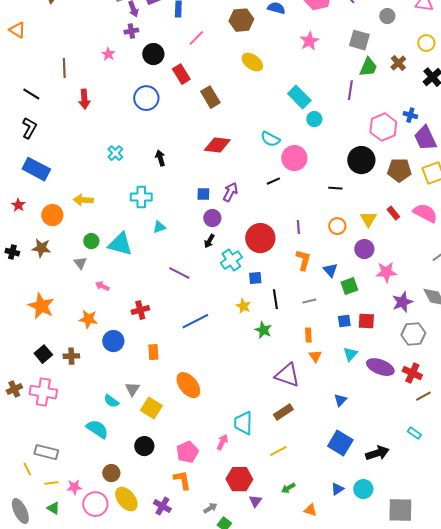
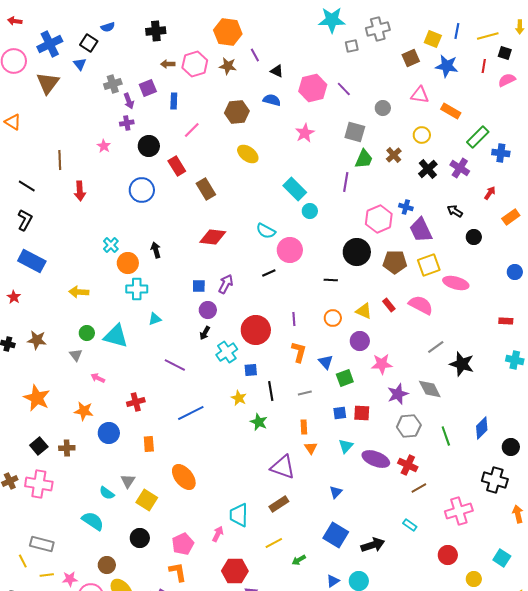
orange circle: (52, 215) -> (128, 263), moved
yellow triangle: (368, 219) -> (364, 311), turned -36
green arrow: (288, 488) -> (299, 560), moved

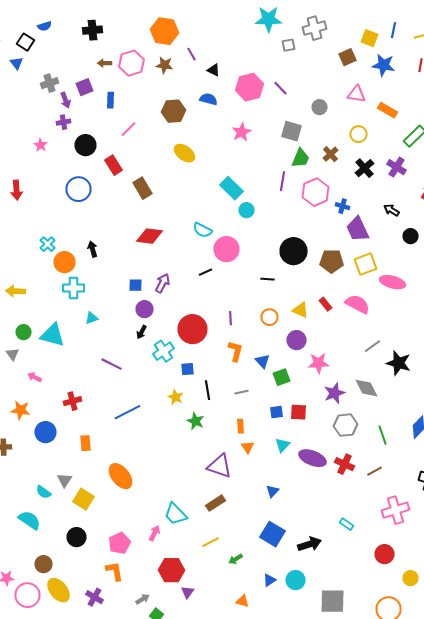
pink hexagon: (379, 219) -> (316, 192), moved
brown line: (419, 488) -> (374, 471), moved
cyan trapezoid: (239, 515) -> (176, 514), turned -45

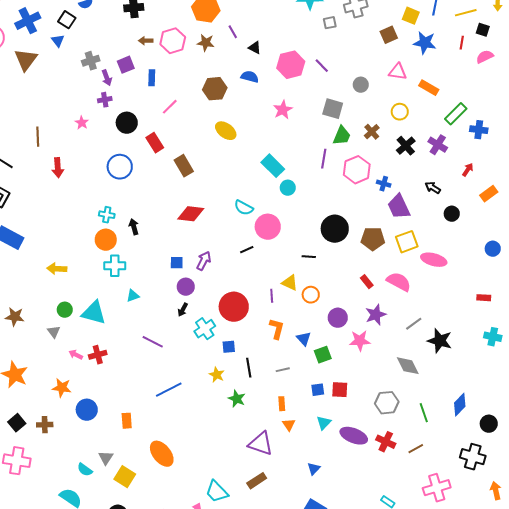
cyan cross: (48, 244) -> (107, 215), moved, turned -35
yellow triangle: (300, 310) -> (290, 283), moved
purple star: (334, 393) -> (376, 315), moved
red cross: (72, 401) -> (98, 355), moved

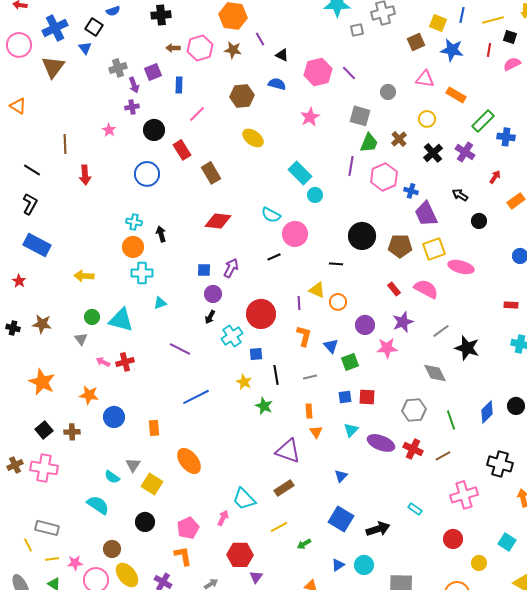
black circle: (489, 424) -> (516, 406), moved

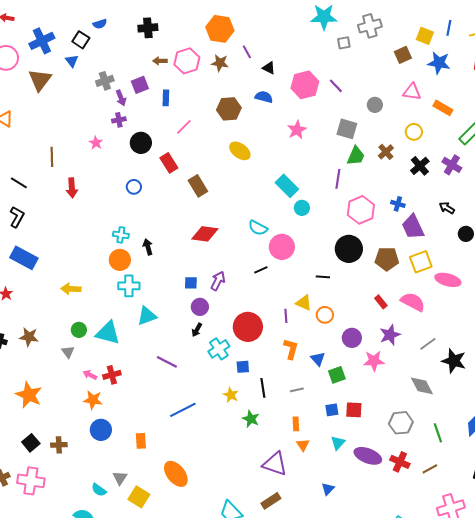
blue circle: (147, 174) -> (134, 187), size x0.6
pink hexagon: (384, 177) -> (361, 210), moved
cyan triangle: (160, 303) -> (147, 316), size x1.5
orange star: (89, 395) -> (93, 400), moved

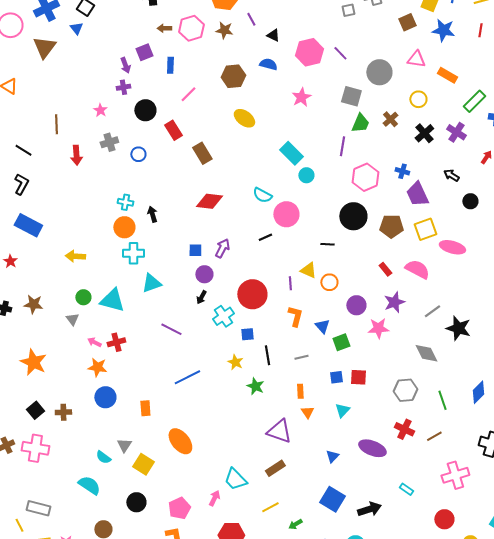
gray cross: (105, 81) -> (109, 142), moved
gray circle: (375, 105) -> (379, 72), size x1.6
purple ellipse: (368, 456) -> (372, 448), moved

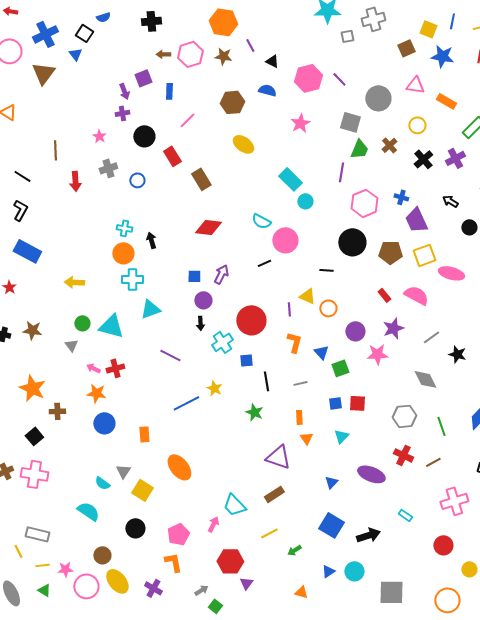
purple cross: (456, 132) -> (455, 158), turned 30
black arrow: (201, 297) -> (200, 323), turned -32
black star: (458, 328) -> (457, 354), size x0.7
yellow star: (235, 362) -> (214, 388), moved
brown cross: (63, 412) -> (57, 411), moved

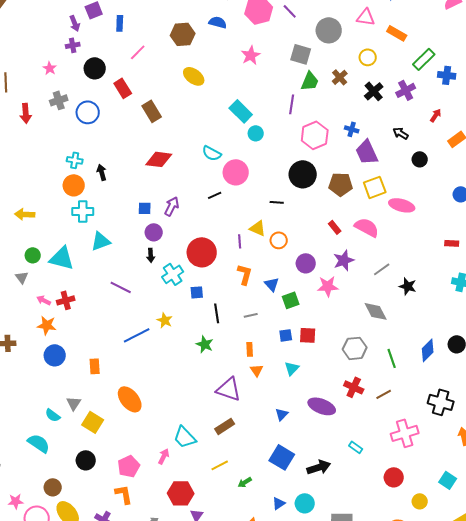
blue circle: (137, 180) -> (88, 112), size x1.5

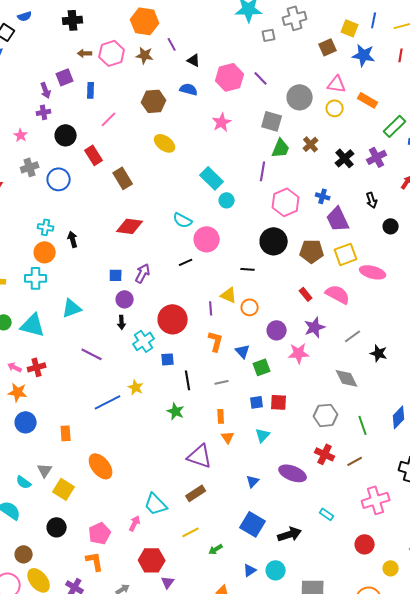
yellow circle: (368, 57) -> (335, 108), moved
black arrow: (401, 133) -> (372, 200), turned -140
cyan cross: (83, 211) -> (36, 278), moved

